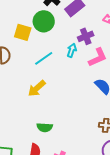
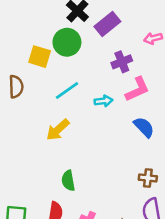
cyan arrow: (72, 50) -> (103, 101), moved, turned 64
green semicircle: (45, 127) -> (68, 181), turned 77

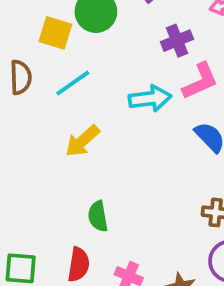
cyan line: (67, 91) -> (73, 83), moved
cyan arrow: (103, 101) -> (150, 99), size x1.5

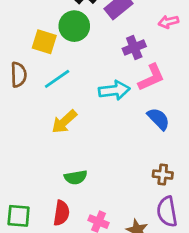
green semicircle: (98, 216) -> (76, 177), turned -90

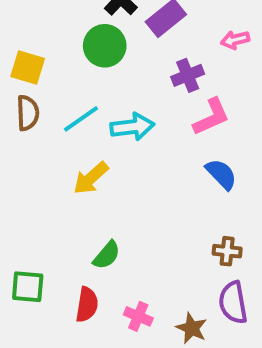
yellow square: (44, 42) -> (28, 67), moved
cyan arrow: (114, 90) -> (132, 127), moved
green semicircle: (76, 177) -> (107, 255), turned -40
green square: (19, 216) -> (28, 287), moved

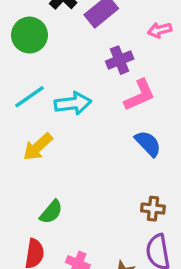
green circle: (105, 46) -> (29, 35), moved

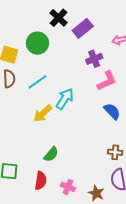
cyan arrow: (73, 103) -> (65, 99), moved, turned -50

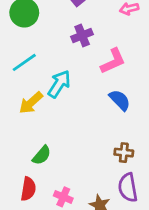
purple cross: (94, 59) -> (82, 36), moved

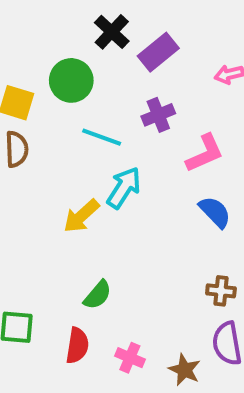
cyan line: (24, 62) -> (102, 137), moved, turned 55

